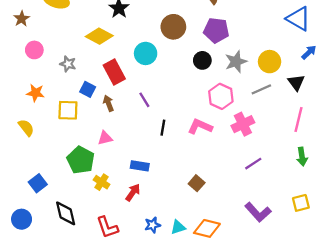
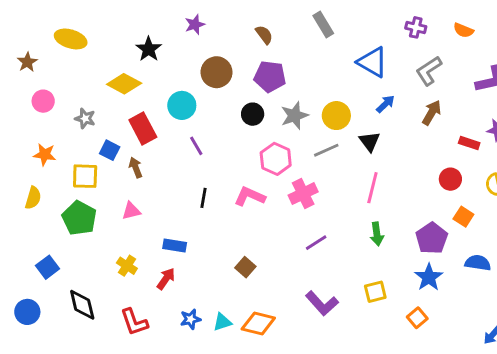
purple line: (144, 100) -> (196, 146), moved
yellow semicircle: (26, 128) -> (33, 198), turned 54
green pentagon: (81, 160) -> (79, 218), moved

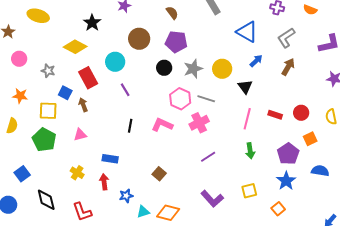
red rectangle: (469, 143) -> (275, 115), moved
gray line: (326, 150) -> (206, 99), moved, turned 42
orange square: (463, 217) -> (310, 139), turned 32
red arrow: (166, 279) -> (104, 182), turned -42
blue star: (190, 319) -> (126, 196), moved

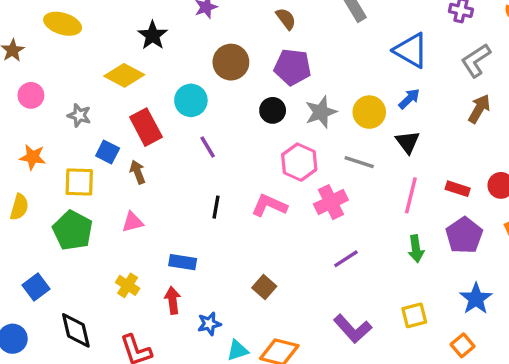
blue arrow: (256, 61) -> (409, 99), moved
gray line: (206, 99) -> (359, 162), moved
purple pentagon: (288, 154) -> (464, 235), moved

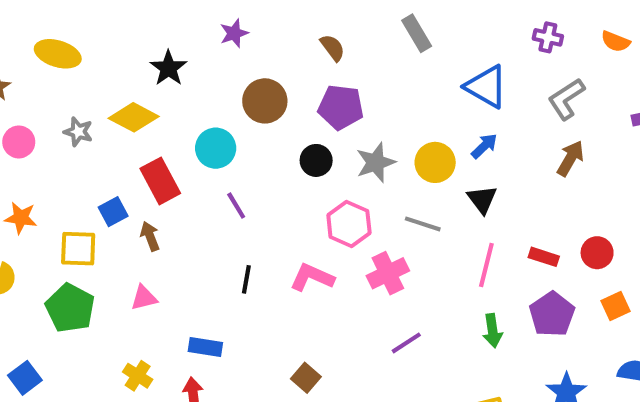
gray star: (79, 115) -> (78, 132), moved
blue square: (108, 152) -> (113, 212), turned 35

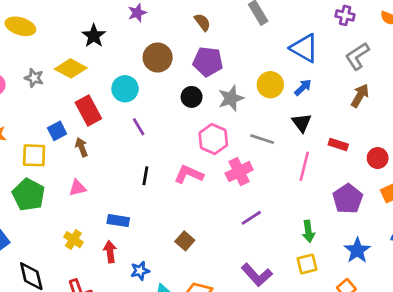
yellow circle: (435, 162) -> (270, 85), moved
red rectangle: (544, 257) -> (338, 144), moved
green arrow: (492, 331) -> (308, 231), moved

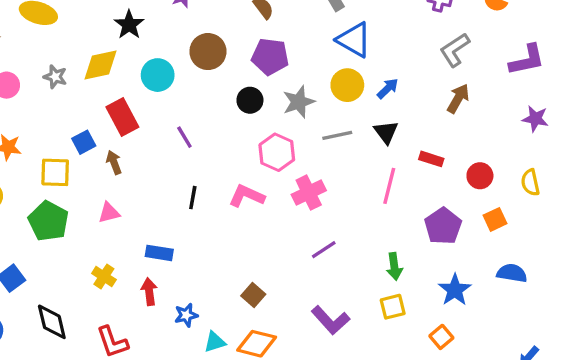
blue triangle: (304, 48) -> (354, 40), moved
yellow diamond: (71, 68) -> (101, 65), turned -40
cyan circle: (125, 89) -> (158, 75), moved
gray line: (262, 139) -> (337, 135), moved, turned -30
brown square: (185, 241) -> (253, 295), moved

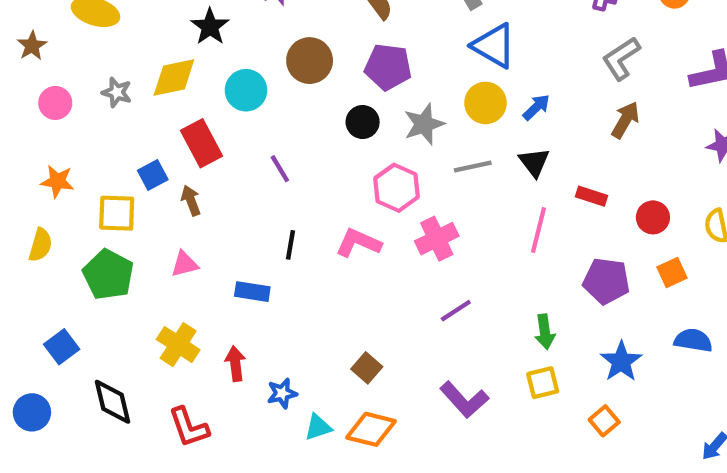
purple pentagon: (443, 226) -> (606, 281), turned -30
blue rectangle: (159, 253) -> (252, 292), moved
yellow cross: (104, 276) -> (178, 345), size x1.4

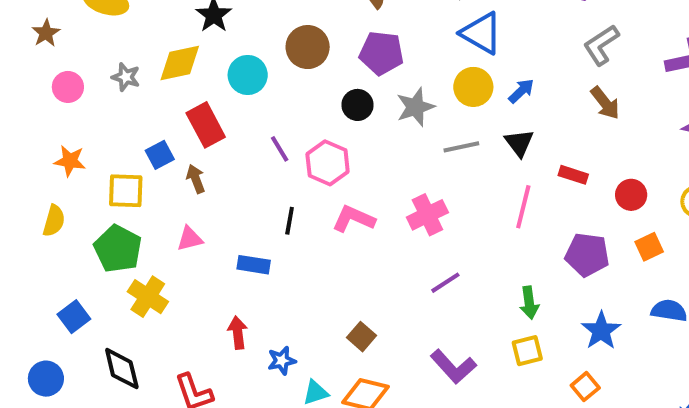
brown arrow: (625, 120) -> (605, 103), turned 112
pink hexagon: (396, 188) -> (328, 163), moved
yellow cross: (178, 345) -> (148, 297), moved

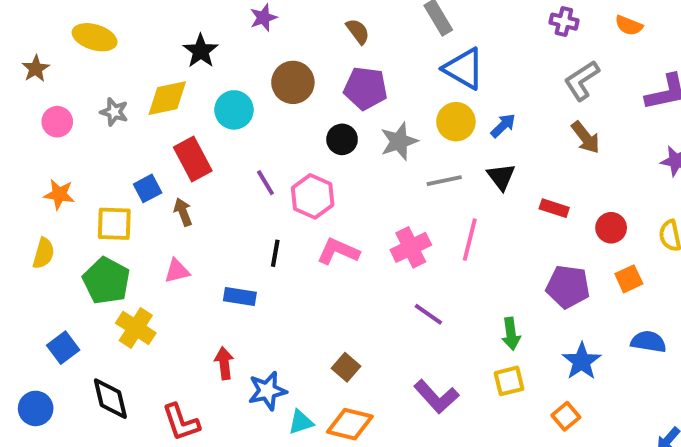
pink line: (523, 207) -> (470, 240), moved
purple line: (445, 283) -> (428, 314), turned 68
blue star: (282, 361) -> (267, 391), size x1.4

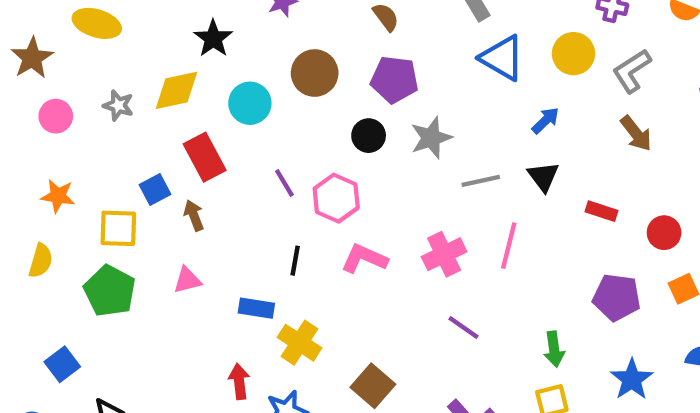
brown star: (36, 69) -> (32, 58), size x1.4
yellow circle: (456, 122) -> (573, 54), moved
yellow cross: (136, 328) -> (300, 343), moved
brown square: (346, 367) -> (373, 386), size x1.4

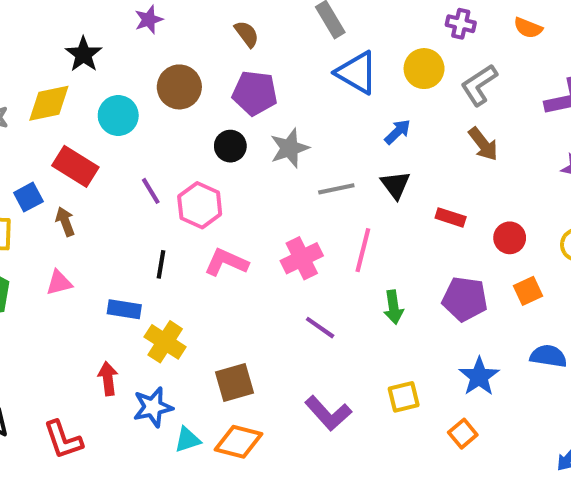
red rectangle: (205, 157) -> (75, 166), turned -30
green arrow: (554, 349) -> (393, 307), moved
brown square: (373, 386) -> (234, 383), turned 33

